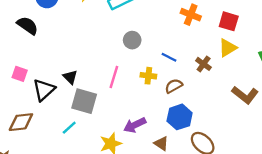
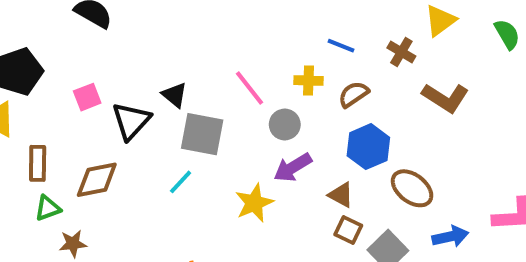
gray circle: (132, 40) -> (285, 125), moved
pink square: (20, 74) -> (87, 97), turned -35
pink line: (114, 77) -> (249, 88), turned -50
brown L-shape: (245, 95) -> (445, 98), moved

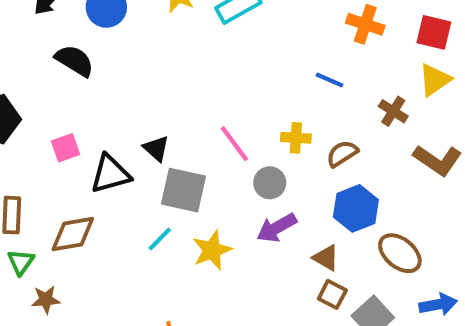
blue line: (341, 46) -> (329, 80), moved
black triangle: (131, 121) -> (110, 174), turned 30
yellow star: (254, 203) -> (212, 250), moved
green triangle: (48, 208) -> (21, 262), turned -36

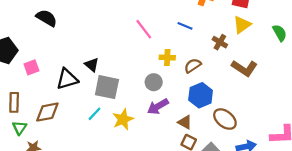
pink line: (234, 144) -> (144, 29), moved
pink square: (65, 148) -> (31, 67), moved

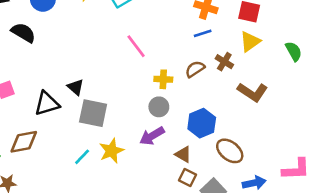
blue line: (185, 26) -> (203, 33), moved, turned -40
brown semicircle: (193, 66) -> (195, 69), moved
gray circle: (154, 82) -> (159, 107), moved
cyan line: (95, 114) -> (82, 157), moved

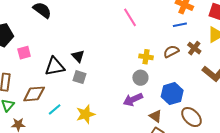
pink line: (136, 46) -> (130, 17), moved
gray square: (93, 113) -> (79, 77), moved, size x0.6
yellow star: (111, 151) -> (86, 114), moved
cyan line: (82, 157) -> (55, 109), moved

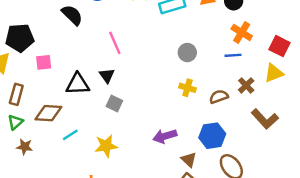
pink line: (130, 17) -> (115, 43), moved
brown semicircle: (171, 51) -> (219, 97), moved
gray square: (79, 77) -> (114, 103), moved
gray circle: (140, 78) -> (187, 53), moved

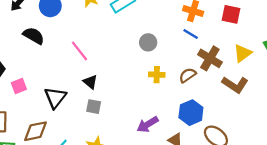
blue line: (233, 55) -> (191, 34), turned 49
yellow triangle: (274, 73) -> (242, 53), moved
black triangle: (107, 76) -> (90, 82), moved
black triangle: (78, 84) -> (55, 98), turned -35
brown cross: (246, 85) -> (210, 58), size x1.5

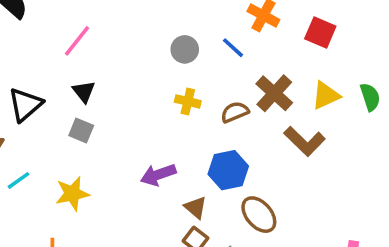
blue line: (191, 34) -> (233, 48), moved
pink line: (79, 51) -> (77, 41), turned 65

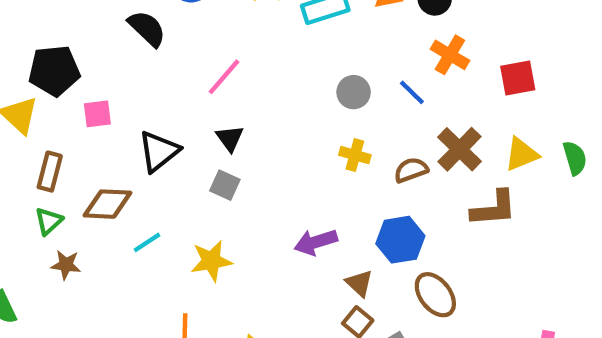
red square: (320, 33) -> (518, 78), turned -36
brown L-shape: (305, 141) -> (494, 208), turned -51

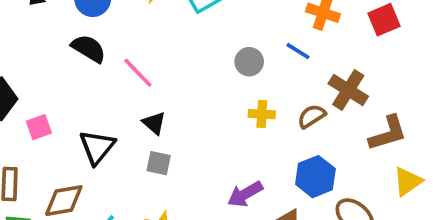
black semicircle: (147, 28) -> (89, 48), moved
pink line: (224, 77) -> (138, 73), turned -72
yellow triangle: (521, 154) -> (408, 181), moved

